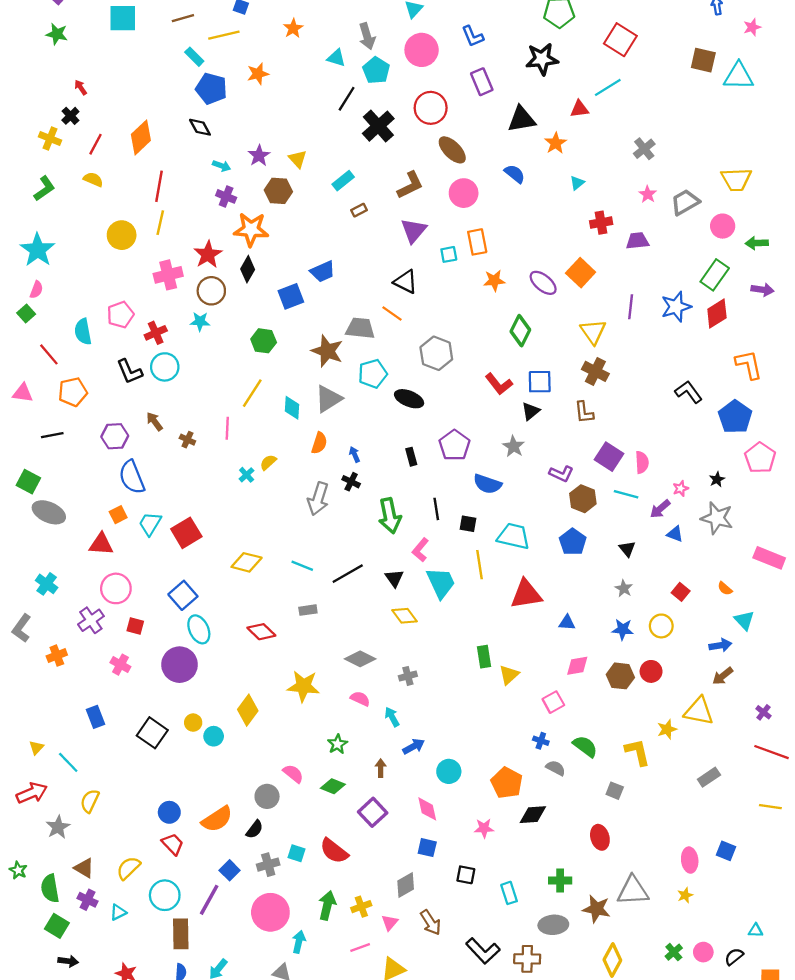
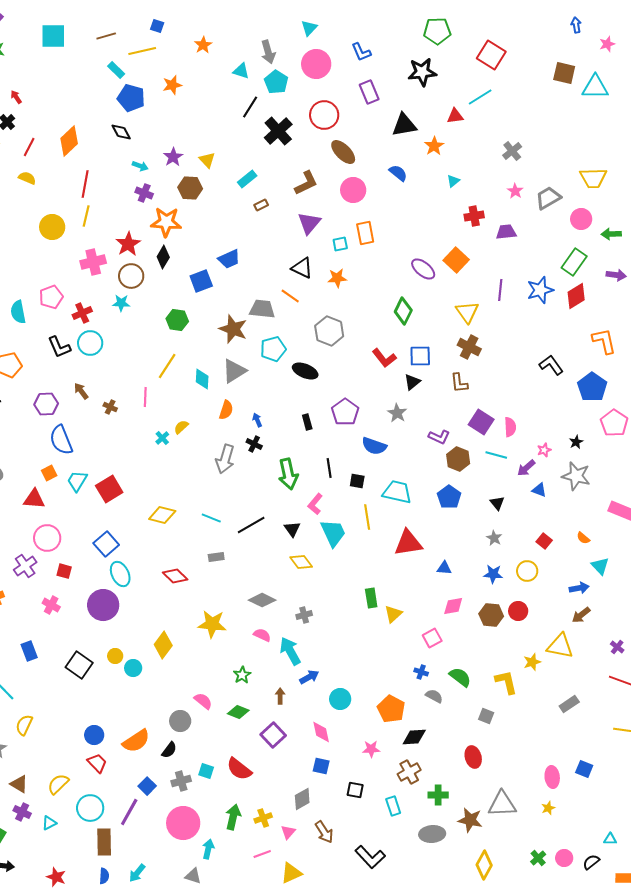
orange star: (494, 281) -> (337, 278), moved
cyan arrow: (392, 717) -> (290, 651), size x1.6
brown cross: (527, 959) -> (409, 772), moved, turned -30

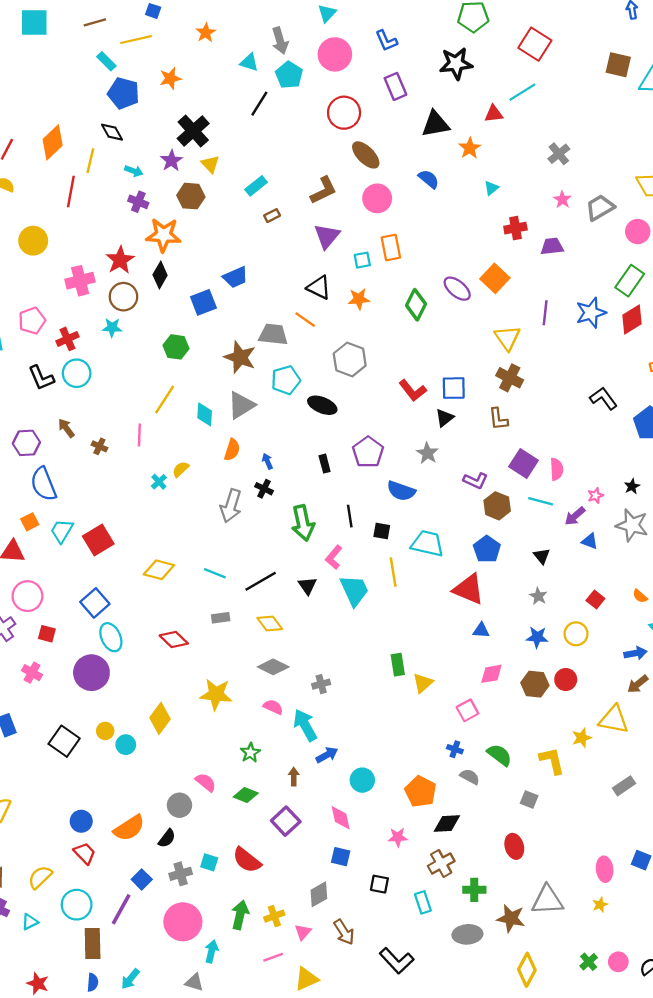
black cross: (278, 131) -> (193, 131), moved
yellow line: (86, 216) -> (90, 161), moved
green diamond: (403, 311) -> (416, 305), moved
red triangle: (408, 543) -> (469, 589), moved, turned 32
yellow diamond: (301, 562) -> (270, 624), moved

